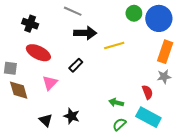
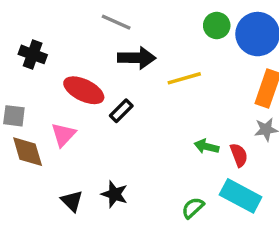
black cross: (30, 24) -> (33, 54), moved
red ellipse: (38, 53) -> (84, 90), moved
pink triangle: (50, 83) -> (63, 135), moved
green arrow: (116, 103) -> (206, 146), moved

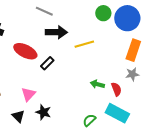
pink triangle: (63, 135) -> (28, 94), moved

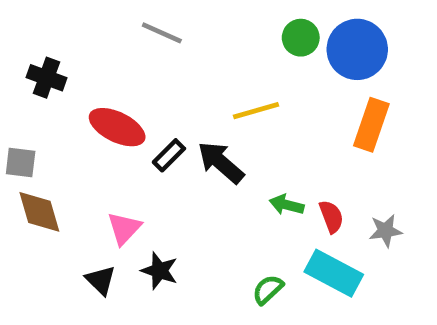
black arrow: (56, 32) -> (221, 162), moved, turned -140
gray star: (132, 74) -> (385, 231), moved

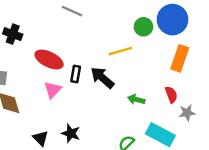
green circle: (301, 38) -> (143, 27), moved
black rectangle: (169, 155) -> (76, 74), turned -35
red semicircle: (331, 217) -> (171, 95), moved
pink triangle: (124, 228) -> (53, 90), moved

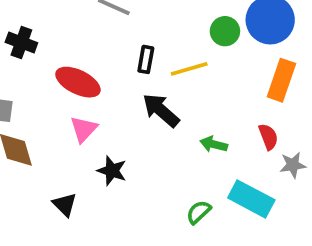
black rectangle: (76, 74) -> (146, 59), moved
black star: (71, 133) -> (112, 171), moved

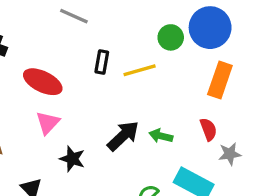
black arrow: (161, 110) -> (123, 136), moved, turned 96

